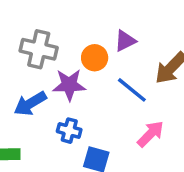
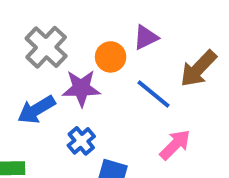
gray cross: (39, 49) -> (46, 47), turned 30
blue cross: (69, 131) -> (81, 141), turned 35

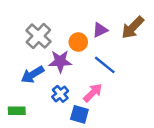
brown arrow: (198, 69) -> (133, 28), moved
pink arrow: (175, 145) -> (93, 93), moved

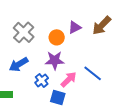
purple star: (60, 61) -> (55, 60), moved
blue line: (105, 65) -> (93, 73), moved

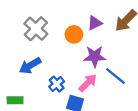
purple star: (55, 60) -> (95, 56), moved

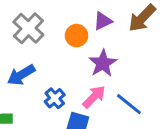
purple star: (95, 56) -> (103, 63), turned -30
blue line: (115, 76) -> (129, 104), moved

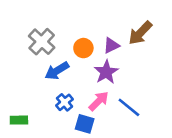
purple triangle: (103, 21) -> (111, 45), moved
blue arrow: (21, 75) -> (57, 71), moved

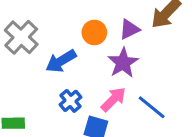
gray cross: (42, 42) -> (21, 37), moved

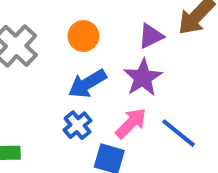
orange circle: (94, 32) -> (83, 36), moved
blue arrow: (61, 61) -> (87, 84), moved

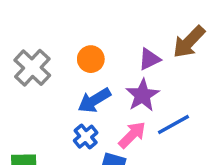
blue line: (178, 133) -> (173, 125), moved, turned -68

